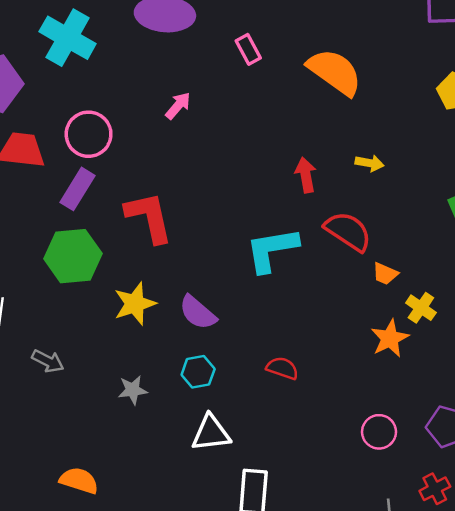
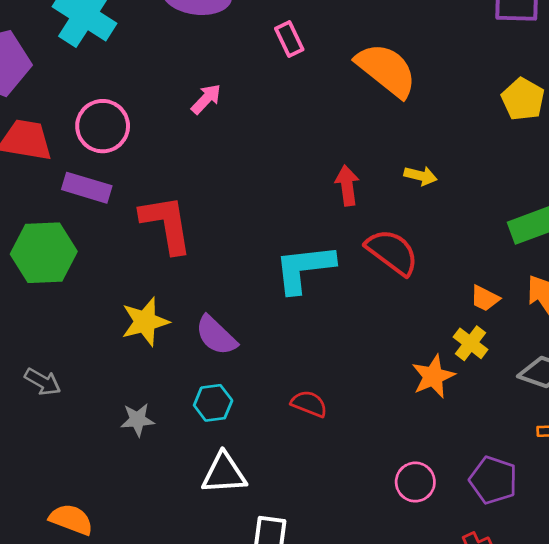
purple rectangle: (77, 189) -> (87, 188), turned 72
green hexagon: (73, 256) -> (44, 253), moved
orange trapezoid: (385, 274) -> (485, 298), moved

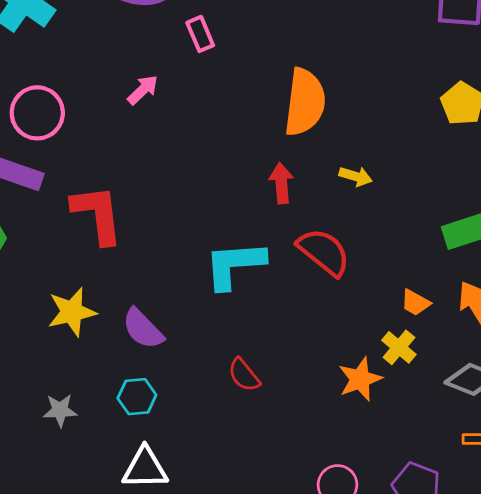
pink rectangle: (289, 39) -> (200, 34), moved
orange semicircle: (386, 70) -> (305, 102), moved, turned 56
red semicircle: (309, 404) -> (244, 375), moved, turned -153

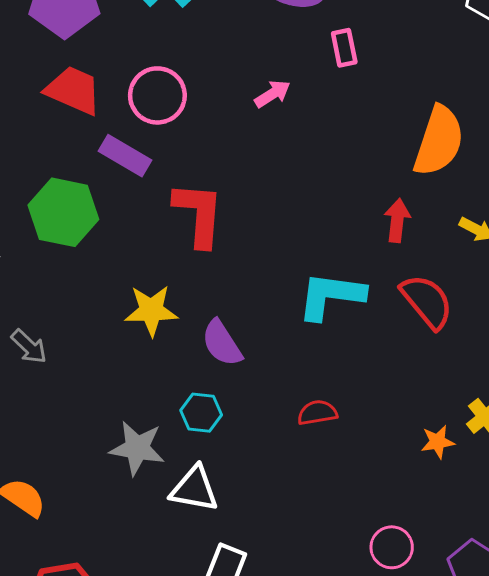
red semicircle: (244, 375) -> (317, 413), turned 108
orange star: (360, 379) -> (438, 442), size x0.7
gray star: (60, 410) -> (137, 448), moved, size x1.5

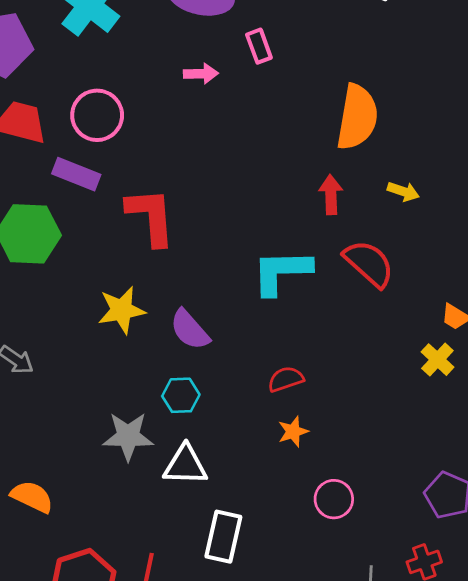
pink arrow: (272, 94) -> (201, 74), moved, turned 40
orange star: (438, 442) -> (293, 432), moved
pink circle: (392, 547) -> (334, 499), moved

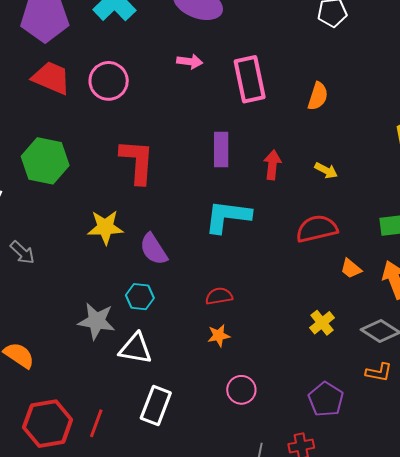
pink rectangle: (259, 46) -> (250, 79), moved, size x1.8
orange semicircle: (357, 117) -> (318, 96), moved, size x0.6
purple rectangle: (76, 174) -> (221, 150), moved, turned 60
red semicircle: (369, 263) -> (317, 229), moved, turned -63
yellow cross: (437, 360) -> (322, 323), moved

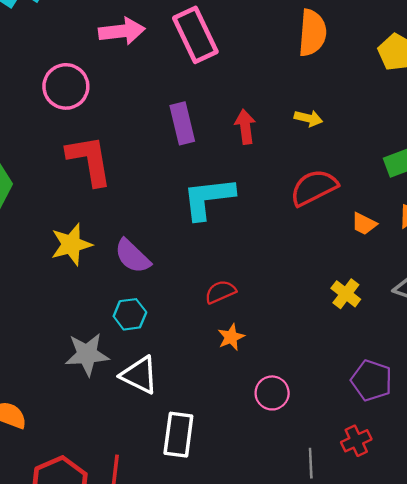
pink arrow: (190, 62) -> (122, 31), size x1.5
pink circle: (109, 81) -> (66, 86), moved
orange semicircle: (318, 96) -> (312, 33), moved, size x1.4
white triangle: (136, 349) -> (139, 375), turned 30

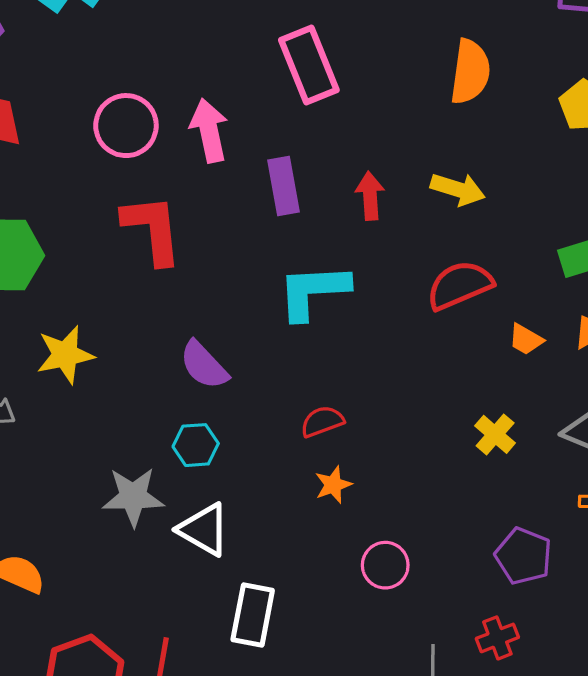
pink arrow: (122, 31) -> (209, 130), moved, turned -99
yellow arrow: (308, 118) -> (458, 189), size x1.4
yellow star: (71, 244) -> (65, 355), moved

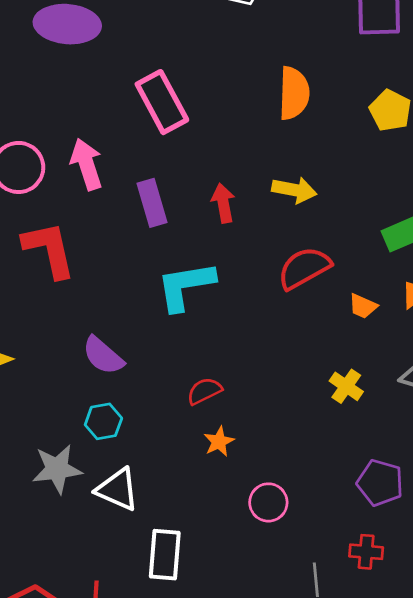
red cross: (497, 638) -> (366, 552), turned 32

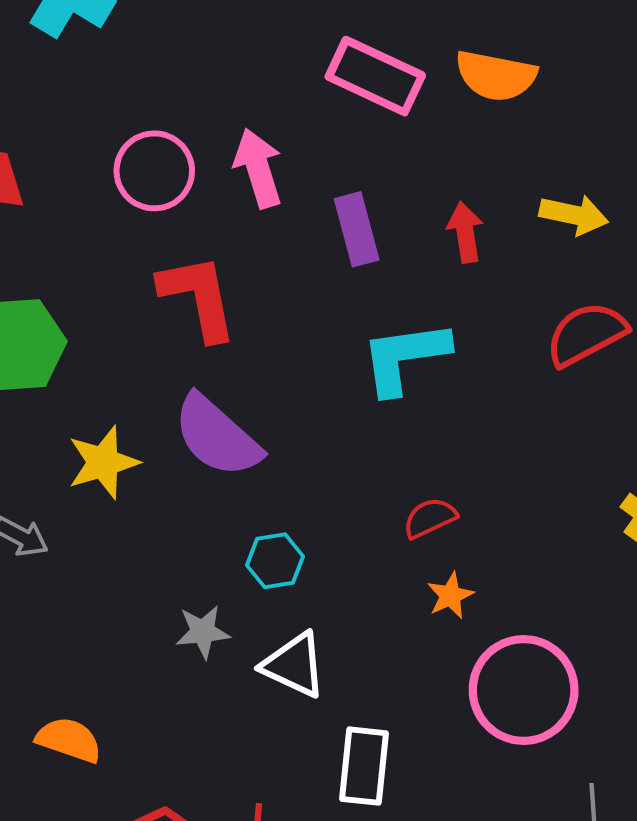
orange semicircle: (294, 93) -> (496, 76), moved, turned 98
pink rectangle: (162, 102) -> (375, 76), turned -38
purple semicircle: (103, 356) -> (217, 436), moved, size x1.4
gray star: (57, 469) -> (203, 632), size x0.7
pink circle: (268, 502) -> (524, 690), size x1.8

